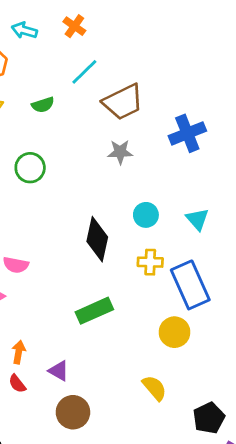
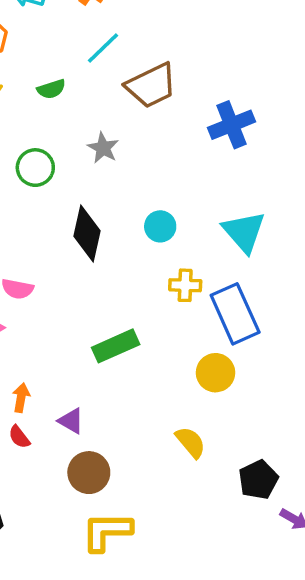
gray star: (120, 152) -> (103, 148), moved, turned 30
cyan circle: (146, 215) -> (160, 226), moved
cyan triangle: (197, 219) -> (244, 232), size x1.5
black diamond: (97, 239) -> (87, 234), moved

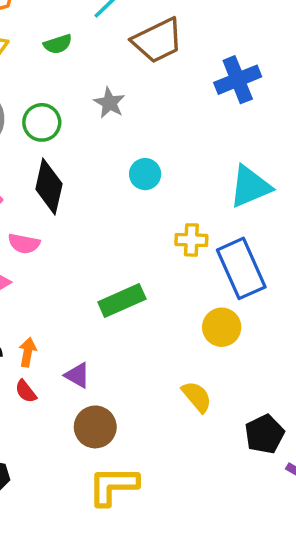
cyan circle: (160, 226) -> (145, 174), moved
cyan triangle: (244, 232) -> (250, 187), turned 48
black diamond: (87, 234) -> (49, 187), moved

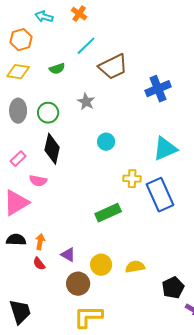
green rectangle: (122, 301) -> (108, 213), moved
yellow circle: (222, 327) -> (101, 265), moved
yellow semicircle: (197, 397) -> (135, 267), turned -60

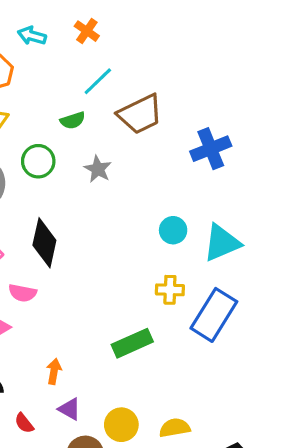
green semicircle: (57, 69) -> (73, 120), moved
green circle: (48, 113) -> (38, 161), moved
cyan circle: (106, 142) -> (173, 230), moved
blue rectangle: (160, 195) -> (214, 315), turned 56
orange arrow: (40, 242) -> (54, 371), moved

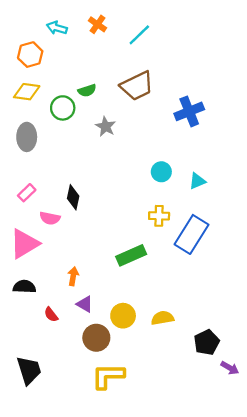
cyan line: (98, 81) -> (139, 35), moved
green circle: (38, 161) -> (63, 108), moved
black diamond: (44, 243) -> (73, 197), moved, size x0.7
cyan triangle: (222, 243) -> (197, 181), size x0.6

